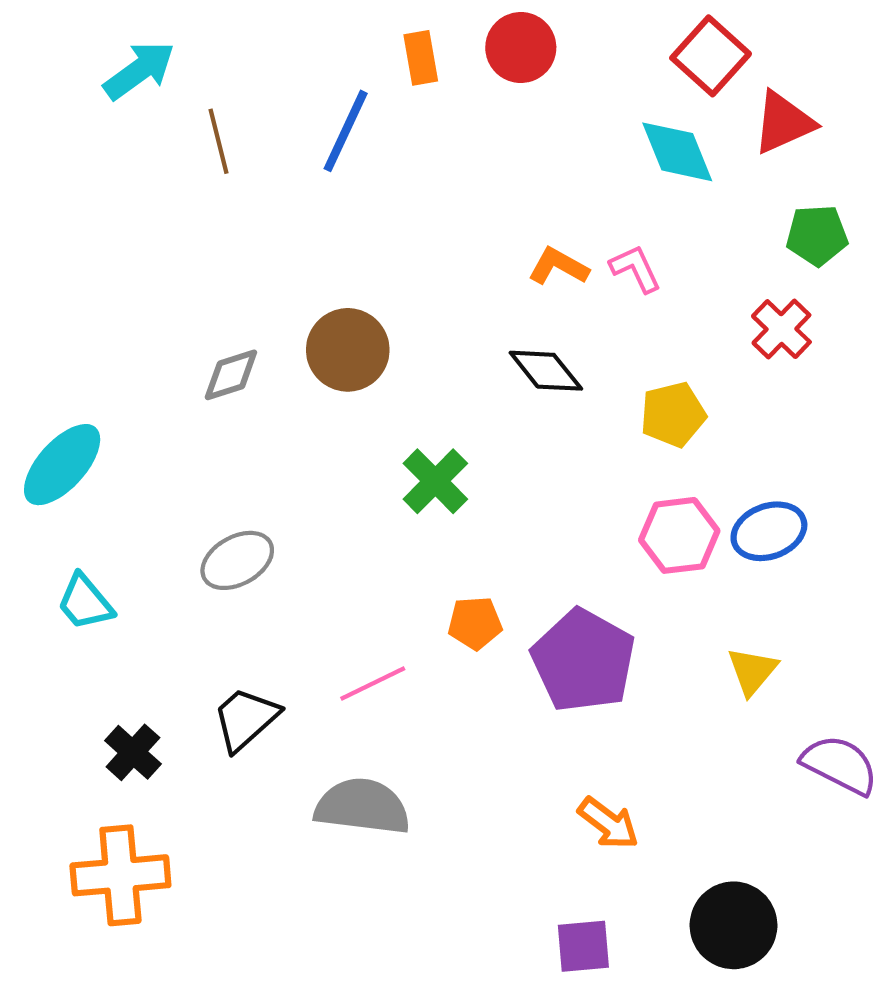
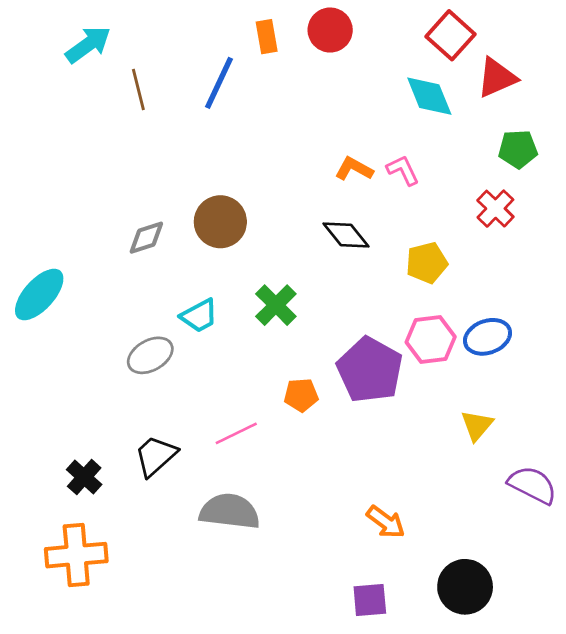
cyan trapezoid: (85, 602) -> (199, 316), moved, turned -78
purple pentagon: (583, 661) -> (370, 370), moved

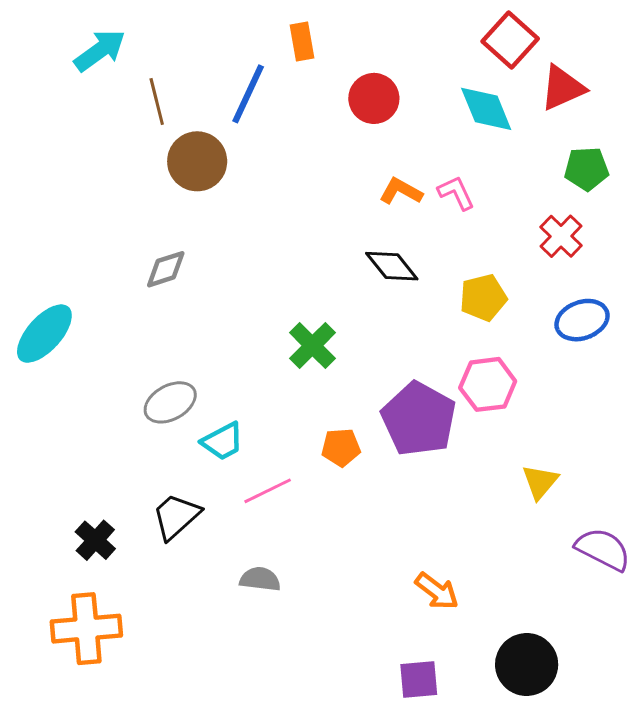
red circle: (330, 30) -> (374, 98), moved
brown circle: (220, 222) -> (197, 161), moved
cyan trapezoid: (199, 316) -> (223, 441), moved
blue ellipse: (488, 337) -> (582, 320), moved
gray semicircle: (230, 511) -> (260, 579), size x0.6

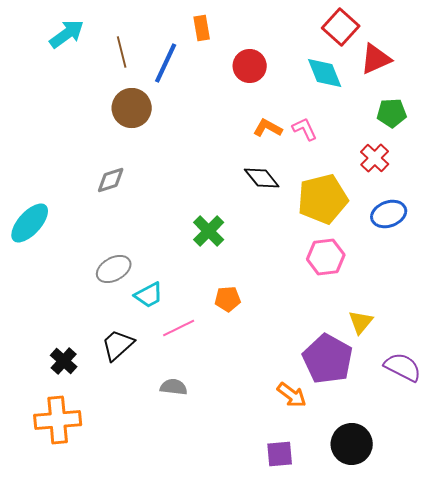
brown line: (157, 101) -> (122, 52), moved
yellow pentagon: (483, 298) -> (323, 199), size x1.6
purple pentagon: (419, 419) -> (328, 359), moved

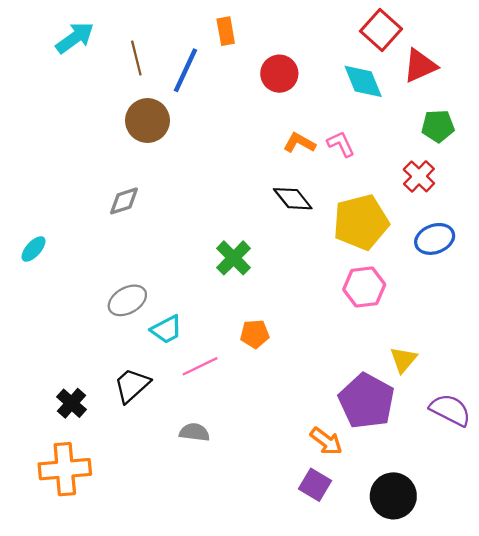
cyan ellipse: (30, 223) -> (34, 249), size x0.6
purple square: (280, 454) -> (315, 485), moved, turned 36

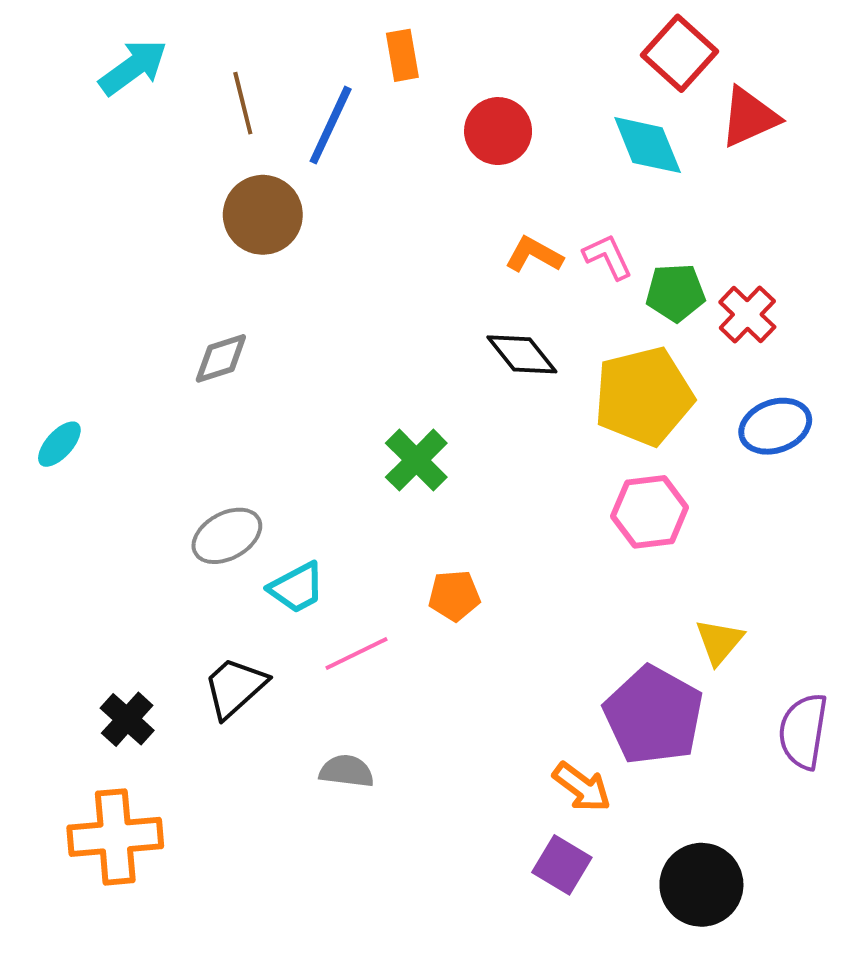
green pentagon: (438, 126) -> (676, 293), moved
purple semicircle: (450, 410) -> (803, 731), turned -108

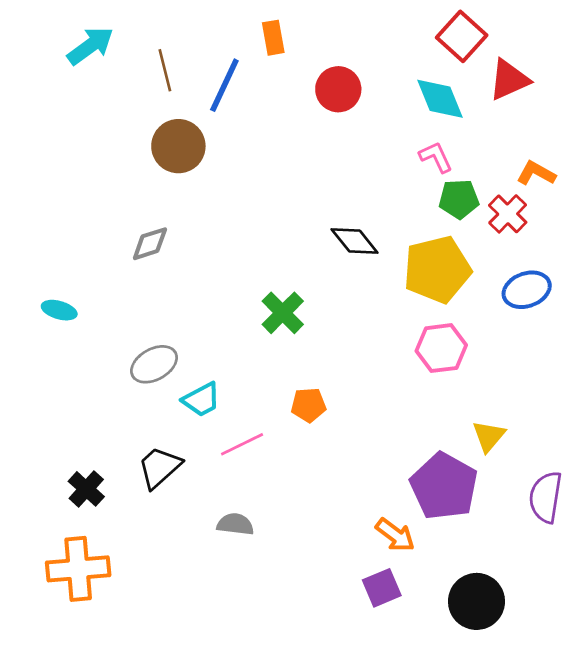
orange L-shape: (534, 255) -> (536, 173), moved
pink L-shape: (608, 257) -> (436, 157), moved
cyan ellipse: (59, 444) -> (59, 310), moved, turned 64
purple square: (562, 865) -> (382, 588), turned 36

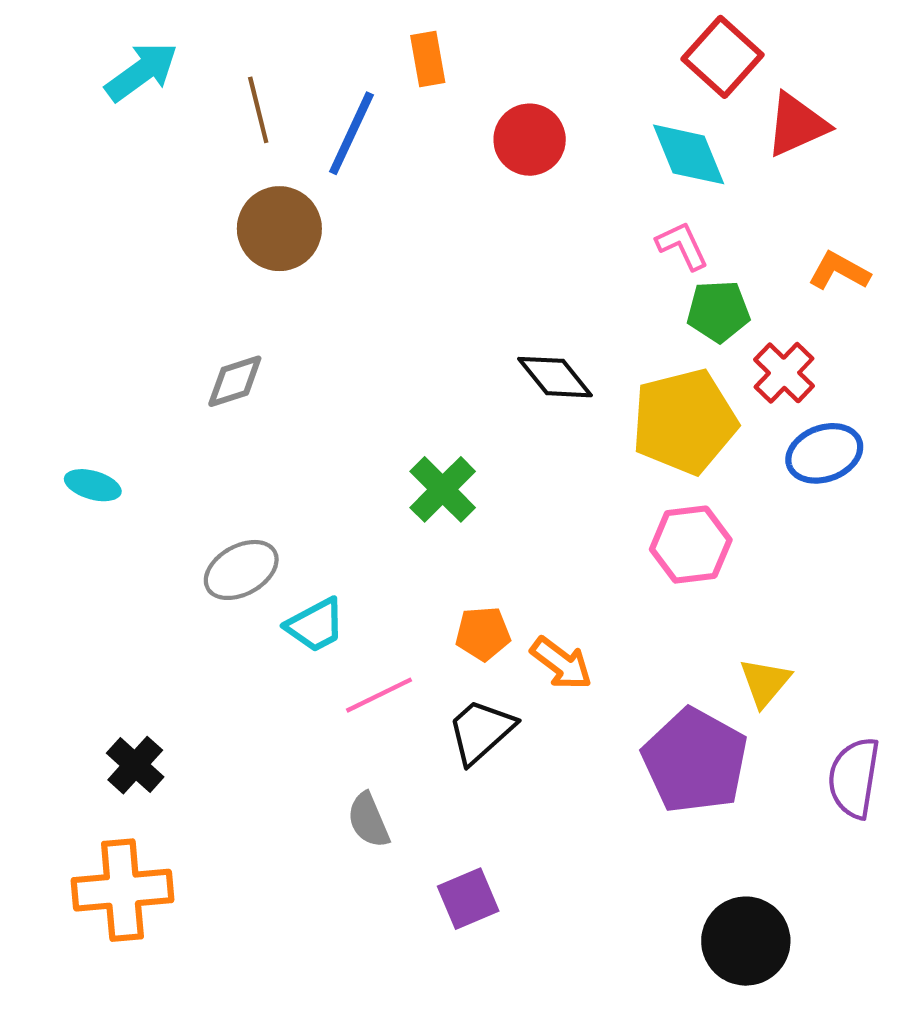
red cross: (508, 214) -> (784, 373), moved
black trapezoid: (159, 467) -> (481, 731), moved
gray semicircle: (235, 524) -> (368, 820), turned -120
orange arrow: (395, 535) -> (561, 663), moved
purple square: (382, 588) -> (468, 899), moved

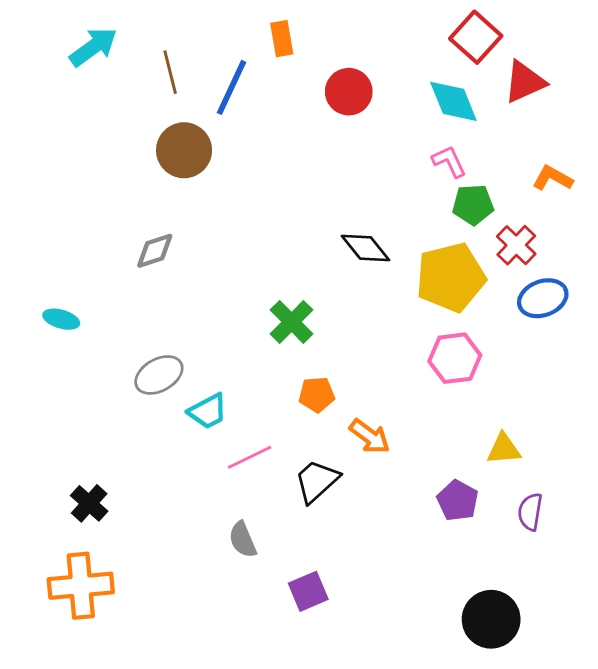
orange pentagon: (483, 634) -> (317, 395), moved
yellow triangle: (765, 682) -> (504, 449), turned 45
purple pentagon: (695, 761) -> (458, 501), size x0.6
purple semicircle: (854, 778) -> (530, 512), moved, size x0.7

